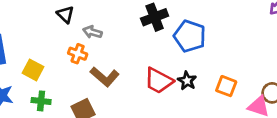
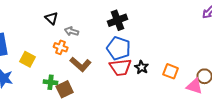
blue pentagon: (190, 36) -> (119, 48), moved
red trapezoid: (159, 81) -> (121, 67), turned -35
green cross: (41, 101) -> (51, 82), moved

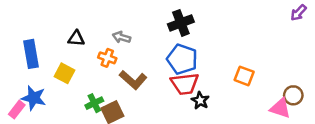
black triangle: (52, 18) -> (76, 38), moved, turned -40
black star: (142, 67) -> (200, 100), moved
orange square: (171, 71) -> (244, 76), moved
green cross: (51, 82) -> (94, 103), turned -32

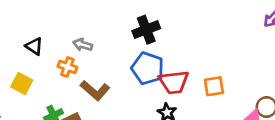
black triangle: (76, 38) -> (34, 46), turned 30
orange square: (244, 76) -> (214, 86), turned -30
red trapezoid: (185, 84) -> (174, 82), moved

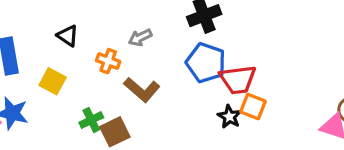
gray arrow: (83, 45) -> (140, 37), moved, turned -42
orange square: (214, 86) -> (253, 107), moved, turned 30

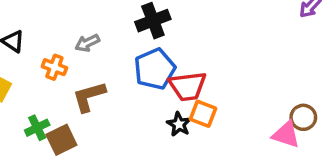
blue pentagon: (206, 63) -> (155, 69), turned 30
brown L-shape: (142, 90) -> (89, 97), turned 123

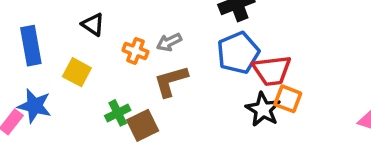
gray arrow: (87, 43) -> (169, 42), moved
black star: (179, 124) -> (263, 109), size x1.4

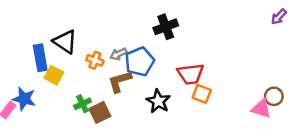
black triangle: (93, 24) -> (65, 42), size x1.5
blue rectangle: (31, 46) -> (40, 58), moved
blue pentagon: (238, 53) -> (140, 62), moved
black star: (263, 109) -> (158, 101), moved

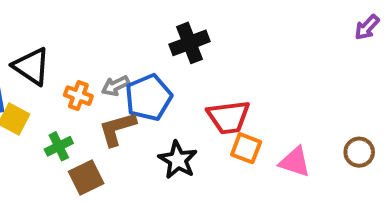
green cross: (82, 104) -> (59, 146), moved
pink triangle: (261, 109) -> (295, 162), moved

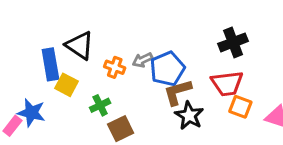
black cross: (189, 43) -> (233, 42), moved
brown L-shape: (117, 129) -> (178, 92), moved

